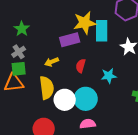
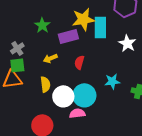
green star: (22, 29) -> (42, 25), moved
cyan star: (109, 76) -> (112, 81), moved
yellow semicircle: (47, 88) -> (45, 84), size x0.7
pink semicircle: (88, 124) -> (77, 113), moved

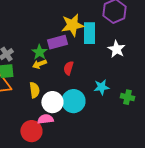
green star: (42, 25) -> (39, 52), moved
pink semicircle: (77, 113) -> (45, 119), moved

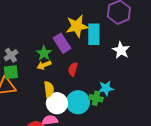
purple rectangle: (57, 42) -> (62, 43), turned 72
yellow semicircle: (34, 90) -> (49, 89), moved
green cross: (127, 97) -> (96, 98), moved

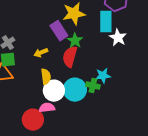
cyan rectangle: (94, 34) -> (106, 22), moved
green star: (44, 53) -> (75, 41), moved
red semicircle: (73, 69) -> (70, 57), size x1.5

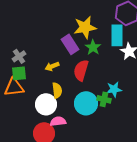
green star: (75, 41) -> (93, 47), moved
white circle: (54, 91) -> (46, 104), moved

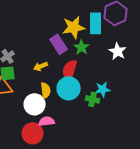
cyan rectangle: (117, 35) -> (96, 23), moved
cyan circle: (86, 103) -> (69, 88), moved

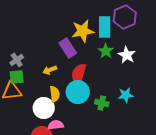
green star: (82, 47) -> (106, 51), moved
cyan star: (103, 89) -> (126, 95), moved

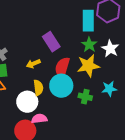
yellow star: (83, 31) -> (88, 66), moved

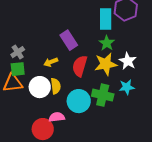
white star: (110, 49) -> (128, 61), moved
cyan circle: (61, 86) -> (79, 101), moved
green cross: (85, 97) -> (103, 95), size x1.5
white circle: (27, 102) -> (40, 87), moved

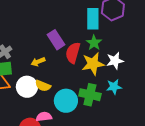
white star: (128, 61) -> (115, 61), turned 30
red semicircle: (80, 66) -> (73, 53), moved
yellow semicircle: (56, 86) -> (43, 86), turned 119

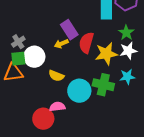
green star: (94, 43) -> (126, 33), moved
yellow arrow: (38, 62) -> (61, 44), moved
white circle: (27, 87) -> (34, 57), moved

